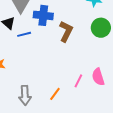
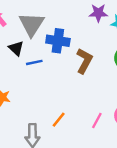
orange line: (55, 94) -> (59, 120), moved

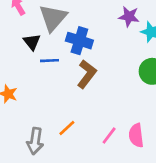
brown L-shape: (84, 61) -> (87, 74), moved

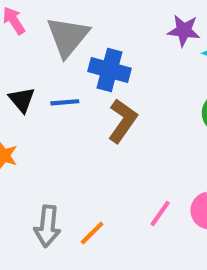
black triangle: (32, 42) -> (22, 100), moved
orange line: (67, 128) -> (92, 233), moved

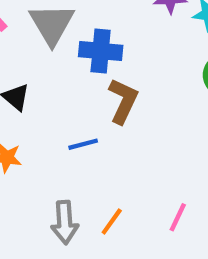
blue line: (65, 102) -> (83, 144), moved
pink line: (160, 213) -> (178, 217), moved

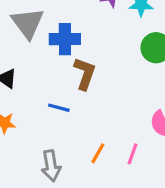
blue line: (83, 144) -> (59, 108), turned 35
orange line: (112, 221) -> (98, 153), moved

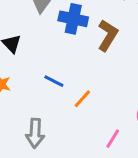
brown L-shape: (85, 74) -> (108, 35), moved
orange line: (98, 153) -> (82, 99), moved

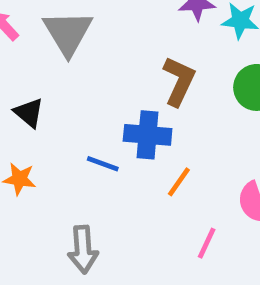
blue cross: (73, 19) -> (148, 135), moved
orange line: (82, 99) -> (179, 182), moved

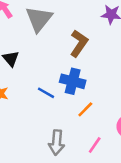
brown L-shape: (179, 81) -> (79, 43), moved
gray arrow: (83, 249) -> (57, 143), moved

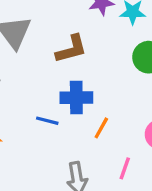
brown L-shape: (79, 43) -> (71, 49), turned 56

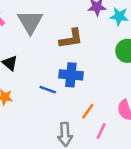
orange line: (101, 128) -> (88, 111), moved

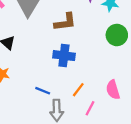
blue line: (48, 90) -> (43, 91), moved

